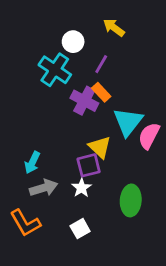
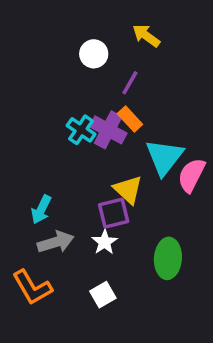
cyan cross: (55, 70) -> (81, 130), moved, size x0.7

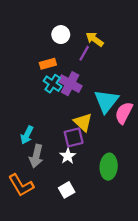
yellow arrow: (146, 36) -> (95, 39), moved
orange rectangle: (130, 119) -> (48, 64), moved, turned -63
gray arrow: (56, 242) -> (36, 156), turned 120

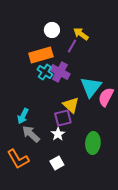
orange rectangle: (48, 64) -> (41, 55), size x1.6
gray arrow: (36, 156) -> (31, 134), turned 120

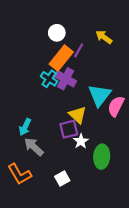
yellow arrow: (81, 34) -> (104, 37), moved
orange rectangle: (41, 55) -> (61, 58), moved, turned -35
white star: (58, 134) -> (81, 141), moved

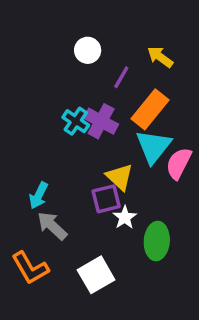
orange rectangle: (61, 58) -> (150, 109), moved
white square: (62, 178) -> (96, 275), size x1.5

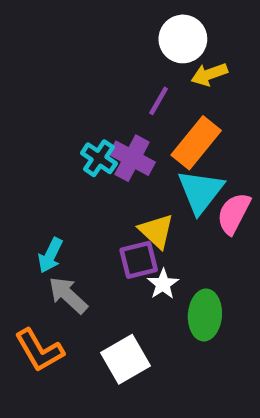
white circle: (88, 50) -> (183, 39), moved, size x1.4
yellow arrow: (160, 57) -> (209, 74), turned -56

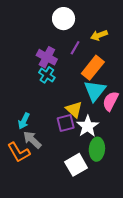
white circle: (183, 39) -> (64, 19), moved
purple cross: (132, 158) -> (47, 57), moved
white star: (163, 284) -> (88, 126), moved, size x1.5
orange L-shape: (39, 350) -> (19, 152), moved
white square: (125, 359) -> (76, 165), moved

